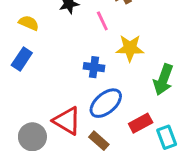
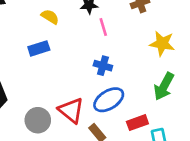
pink line: (102, 21) -> (103, 27), moved
yellow star: (130, 48) -> (162, 44), moved
blue rectangle: (22, 59) -> (39, 48), turned 30

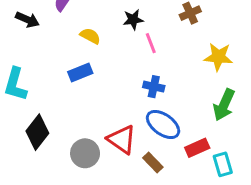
blue ellipse: (109, 100) -> (163, 124), turned 72

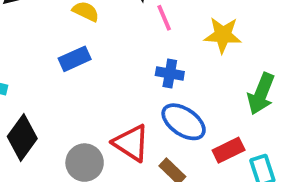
yellow star: (218, 57) -> (223, 35), moved

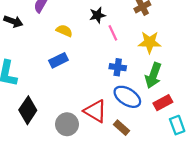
green arrow: (261, 94) -> (153, 75), moved
red rectangle: (229, 150) -> (163, 103), moved

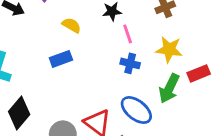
blue cross: (118, 67) -> (130, 63), moved
red rectangle: (163, 103) -> (199, 73), moved

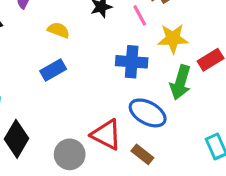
pink line: (128, 34) -> (140, 15), moved
blue cross: (130, 63) -> (132, 62), size x1.4

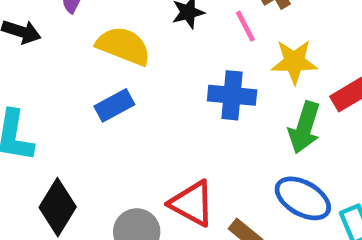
yellow semicircle: (58, 30) -> (124, 46), size x1.6
blue ellipse: (148, 113) -> (303, 198), moved

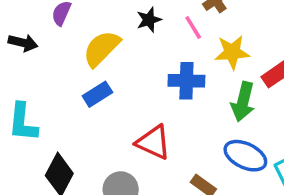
yellow semicircle: (124, 46) -> (101, 49), turned -63
red triangle: (192, 203) -> (153, 142), moved

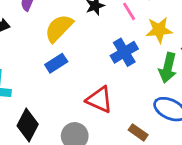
blue cross: (186, 81) -> (124, 52), turned -32

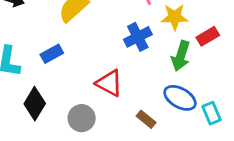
blue rectangle: (56, 63) -> (52, 54), moved

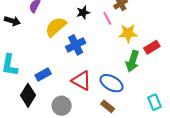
blue cross: (138, 37) -> (76, 45), moved
blue rectangle: (52, 54) -> (43, 75), moved
blue ellipse: (180, 98) -> (112, 83), moved

